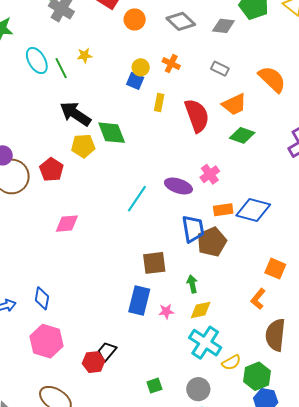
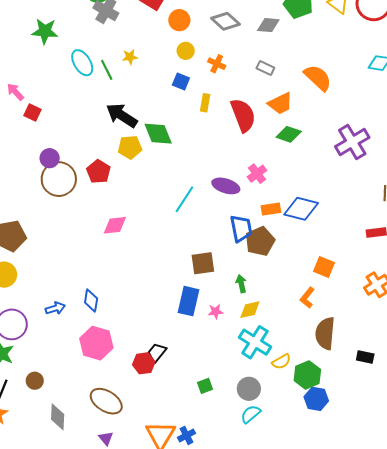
yellow circle: (141, 67) -> (186, 51), moved

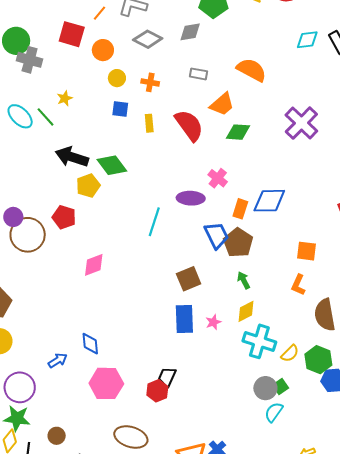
orange rectangle: (271, 209) -> (240, 209), turned -48
green arrow: (241, 284) -> (244, 280), moved
green square: (205, 386) -> (280, 387), moved

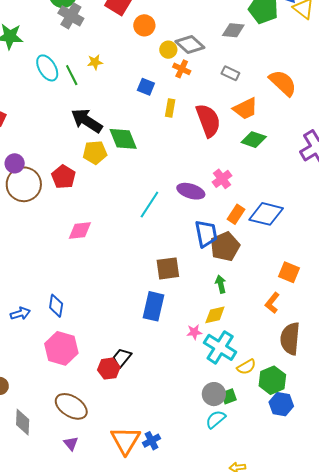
gray diamond: (148, 39) -> (190, 45), moved
yellow circle: (117, 78) -> (168, 50), moved
pink star: (213, 322) -> (194, 332), moved

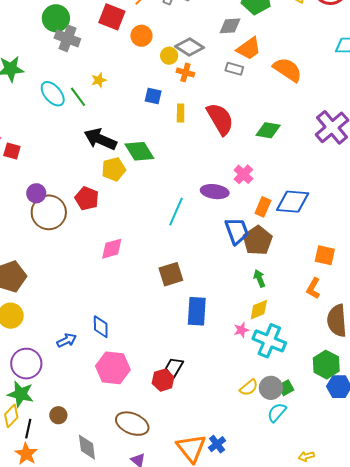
orange trapezoid: (245, 109) -> (249, 49), moved
brown square: (168, 268) -> (171, 274), moved
yellow semicircle: (246, 367) -> (249, 388), moved

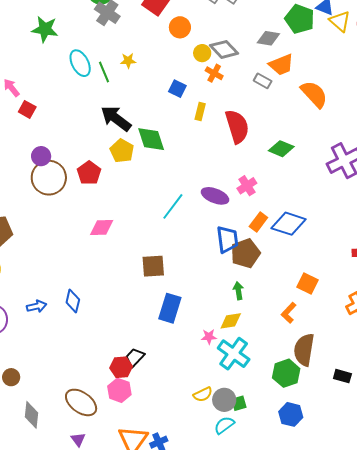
yellow pentagon: (114, 169) -> (122, 151), turned 30
green hexagon: (326, 365) -> (286, 373), moved
pink hexagon: (113, 368) -> (119, 390), moved, size x0.7

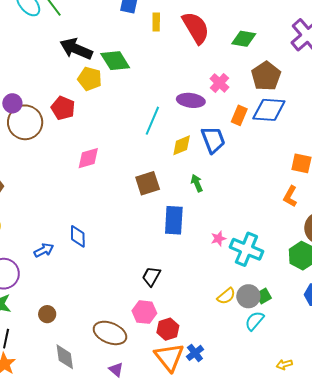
brown pentagon: (245, 253) -> (266, 76), moved
green arrow: (238, 291) -> (197, 183), moved
yellow diamond: (231, 321) -> (182, 145), moved
red hexagon: (121, 367) -> (168, 329), moved
brown circle: (11, 377) -> (47, 314), moved

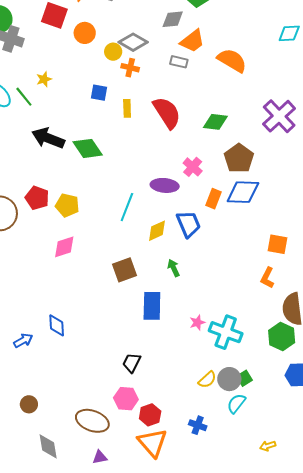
yellow pentagon: (90, 79) -> (67, 205), moved
blue cross: (195, 353) -> (198, 425), moved, turned -30
purple triangle: (116, 370) -> (100, 457), turned -49

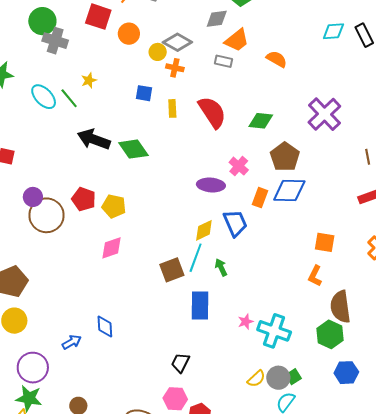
orange semicircle: (232, 60) -> (277, 59), size x0.7
cyan line: (127, 207) -> (196, 258), moved

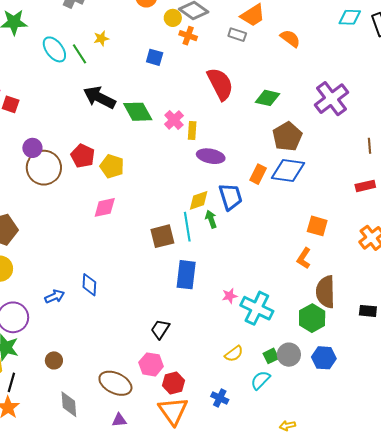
yellow rectangle: (172, 108) -> (192, 131), moved
pink cross: (239, 166) -> (174, 120), moved
cyan line: (196, 258) -> (187, 227), turned -36
green arrow: (221, 267) -> (211, 219), moved
gray circle: (278, 378) -> (289, 355), moved

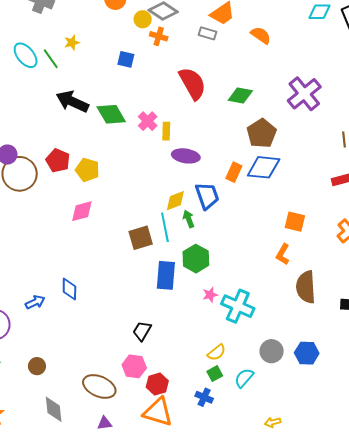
green hexagon: (312, 318) -> (196, 259), moved
green square: (271, 356) -> (215, 374), moved
orange triangle: (173, 411) -> (158, 412), turned -36

